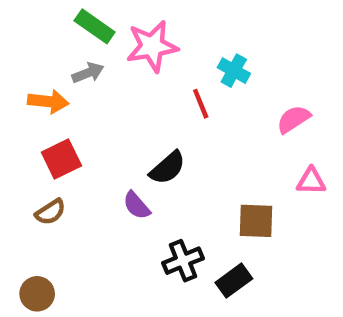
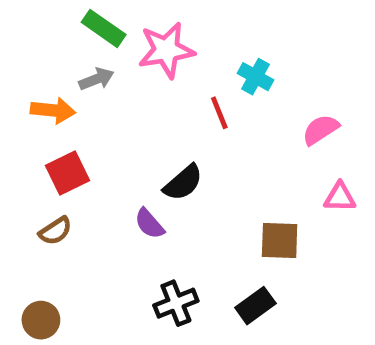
black cross: (183, 261) -> (176, 303), moved

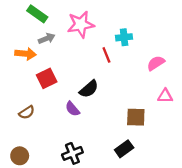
green rectangle: (104, 28) -> (37, 14), moved
cyan cross: (255, 77) -> (124, 37), turned -35
red square: (67, 173) -> (47, 78), moved
black cross: (176, 303) -> (72, 153), moved

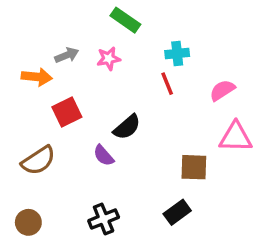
green rectangle: (37, 14) -> (125, 20), moved
pink star: (81, 24) -> (109, 59), moved, size x0.6
red line: (106, 55) -> (167, 84), moved
pink triangle: (165, 96) -> (236, 137), size x1.5
brown semicircle: (27, 112) -> (38, 160), size x1.5

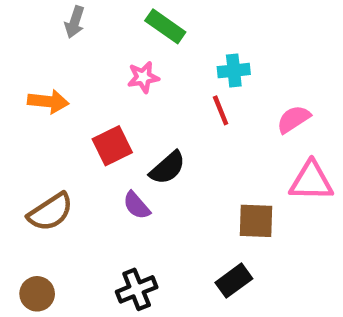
gray arrow: (67, 55) -> (75, 22), moved, turned 130
red square: (67, 112) -> (112, 146), moved

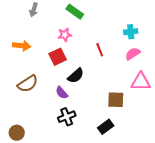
cyan cross: (234, 71) -> (131, 32), moved
red square: (112, 146) -> (58, 57), moved
brown semicircle: (50, 212) -> (28, 84), moved
black cross: (137, 289) -> (67, 117), moved

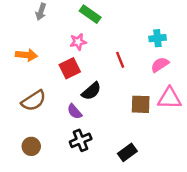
brown square: (116, 100) -> (141, 104), moved
brown circle: (17, 133) -> (31, 146), moved

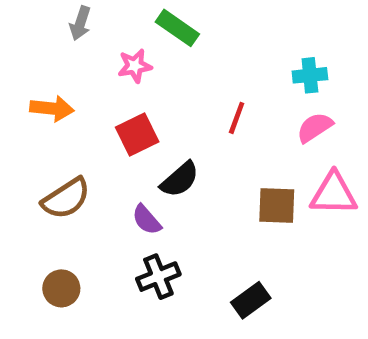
pink star: (78, 42) -> (135, 66), moved
red line: (120, 60) -> (237, 118), turned 42

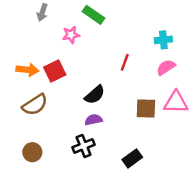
orange arrow: (52, 108) -> (27, 70), moved
red square: (137, 135) -> (55, 71), moved
purple semicircle: (147, 220) -> (94, 120), moved, turned 119

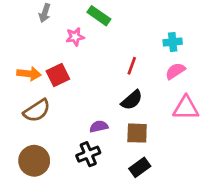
black semicircle: (95, 95) -> (132, 100), moved
brown square: (146, 109) -> (137, 133), moved
brown circle: (32, 152) -> (34, 161), size x1.5

